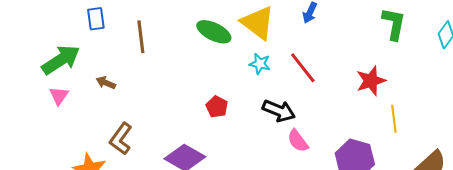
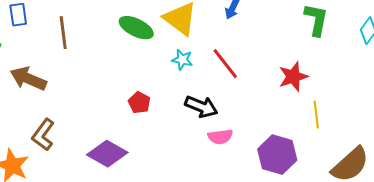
brown arrow: (106, 83) -> (28, 79), size x1.8
pink semicircle: (298, 141) -> (220, 137), turned -60

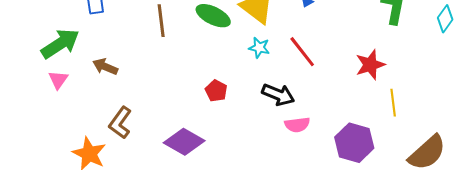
brown line: (63, 33) -> (161, 21), moved
brown arrow: (28, 79) -> (105, 67), size x0.7

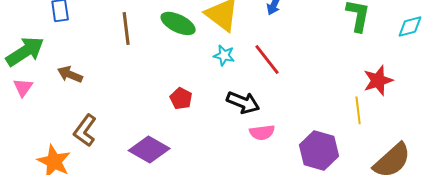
cyan diamond: (445, 19) -> (410, 26), turned 40
red star: (370, 65) -> (378, 80), moved

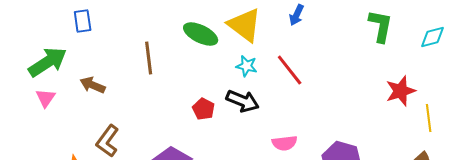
brown line: (126, 28) -> (149, 58), moved
black arrow: (243, 102) -> (243, 101), moved
yellow line: (358, 110) -> (429, 118), moved

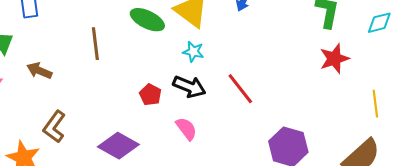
red line: (290, 70) -> (240, 89), moved
red star: (401, 91) -> (334, 59), moved
pink semicircle: (285, 143) -> (186, 129), moved, turned -120

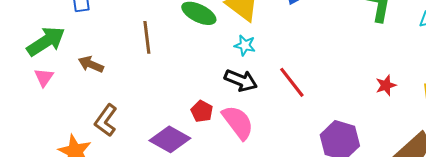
red star: (334, 59) -> (386, 85), moved, size x0.7
red pentagon: (150, 95) -> (202, 111), moved
pink semicircle: (186, 129) -> (238, 122), size x1.5

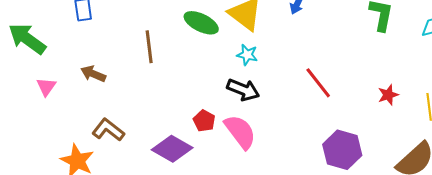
green arrow: (46, 41) -> (27, 39), moved, turned -111
red line: (292, 82) -> (318, 83), moved
brown L-shape: (106, 120) -> (108, 130), turned 92

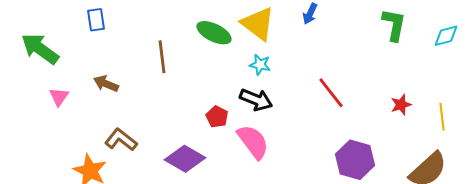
red pentagon: (204, 121) -> (217, 117), moved

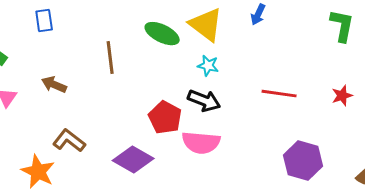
red line: (331, 93) -> (279, 94), turned -44
red star: (401, 105) -> (342, 96), moved
red pentagon: (217, 117) -> (165, 118), size x1.5
pink semicircle: (253, 142) -> (201, 143), turned 132

